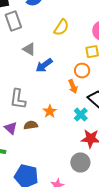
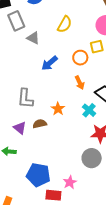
gray triangle: (29, 49) -> (33, 38), moved
orange circle: (82, 71) -> (80, 58), moved

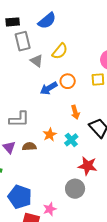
yellow semicircle: (65, 24) -> (60, 51), moved
orange circle: (80, 58) -> (68, 81), moved
gray L-shape: (25, 98) -> (19, 119), turned -105
cyan cross: (89, 110) -> (71, 140), moved

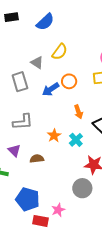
black rectangle: (13, 22) -> (11, 17), moved
gray rectangle: (23, 41) -> (20, 82), moved
brown semicircle: (29, 146) -> (37, 159), moved

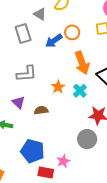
orange arrow: (78, 112) -> (82, 63), size x1.6

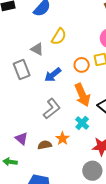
orange circle: (72, 32) -> (82, 65), moved
gray L-shape: (27, 74) -> (52, 109), moved, turned -30
orange star: (58, 87) -> (62, 138), moved

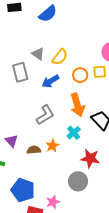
yellow semicircle: (59, 37) -> (60, 57), moved

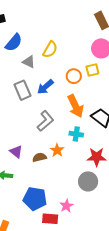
blue semicircle: (48, 14) -> (14, 43), moved
yellow semicircle: (60, 57) -> (50, 49), moved
gray rectangle: (20, 72) -> (23, 90), moved
cyan cross: (74, 133) -> (76, 134), turned -32

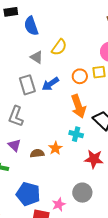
blue semicircle: (14, 43) -> (31, 26), moved, turned 114
gray L-shape: (45, 121) -> (16, 116), moved, turned 145
gray circle: (88, 181) -> (82, 193), moved

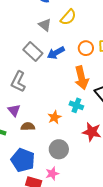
gray rectangle: (27, 85) -> (33, 51), turned -36
brown semicircle: (37, 153) -> (28, 126), moved
gray circle: (82, 193) -> (59, 149), moved

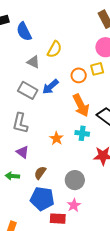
orange star: (54, 117) -> (56, 138), moved
brown semicircle: (28, 126) -> (40, 173), moved, turned -40

